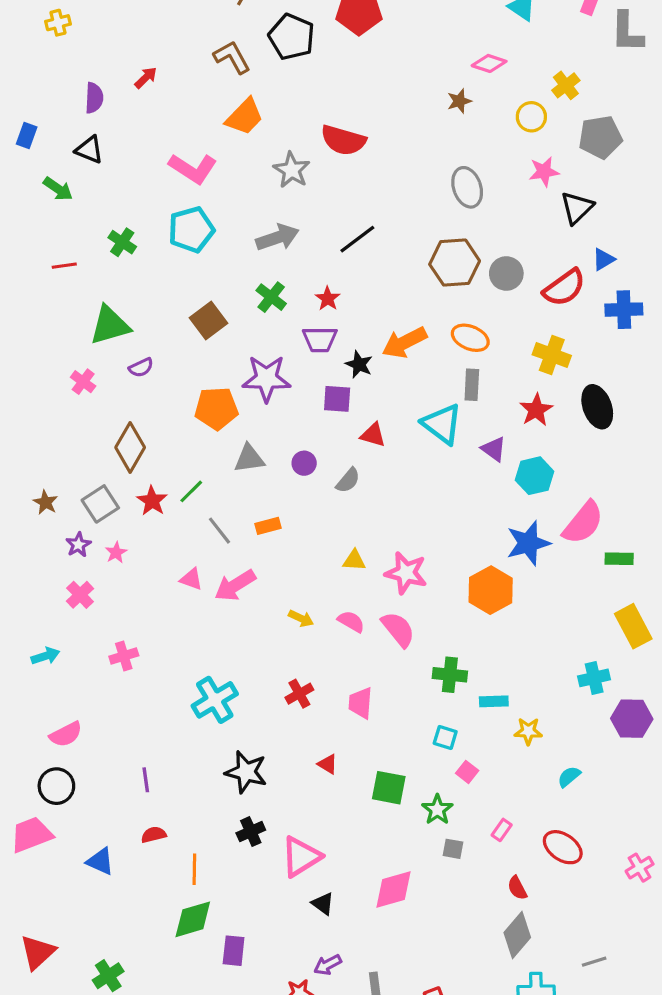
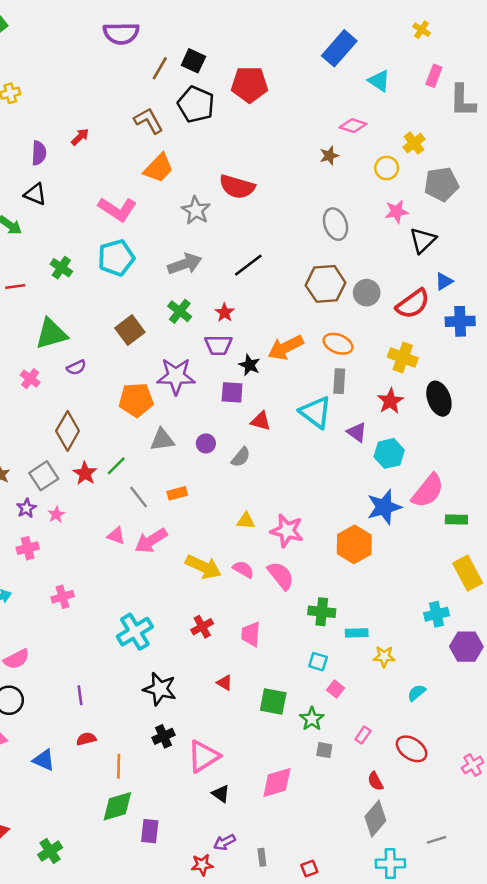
pink cross: (80, 595) -> (28, 548), turned 30
yellow arrow: (301, 618) -> (203, 567), size x1.8

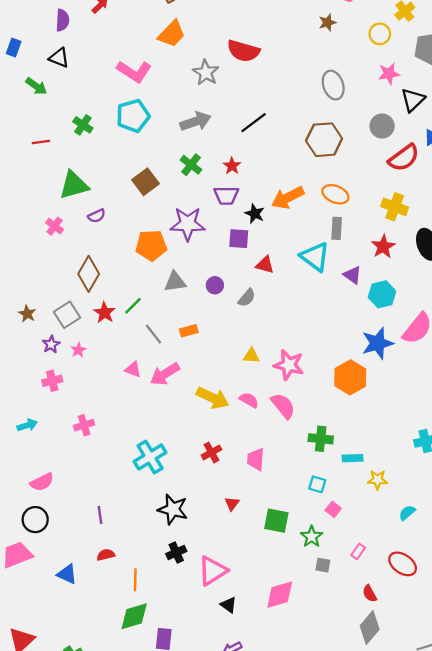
gray circle: (367, 293) -> (382, 126), moved
red triangle: (225, 683) -> (232, 504), turned 35

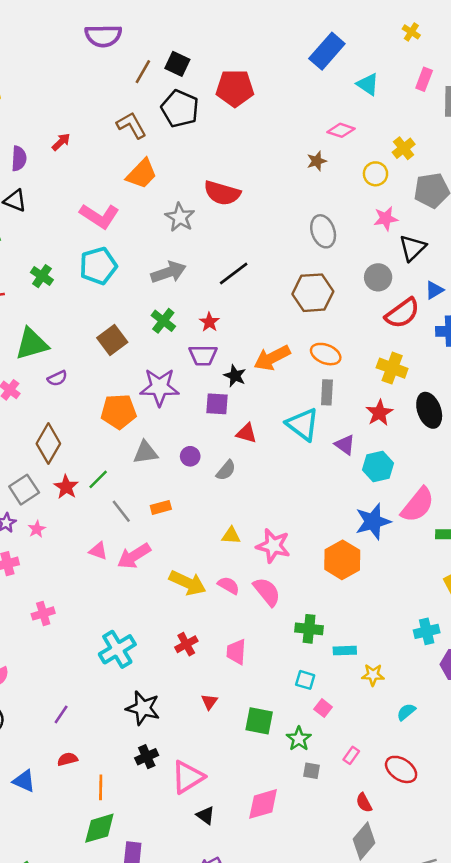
purple line: (100, 515) -> (61, 714), turned 42

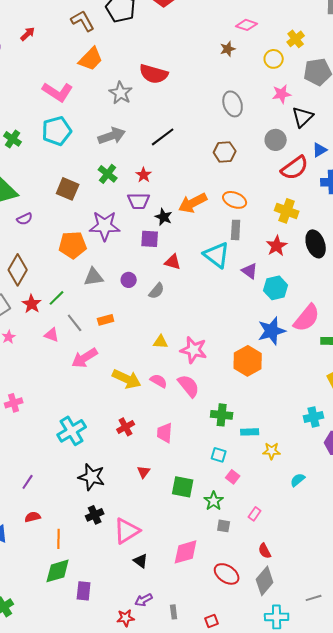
brown hexagon: (313, 293) -> (225, 152), size x0.7
brown square: (112, 340) -> (68, 189), turned -30
pink triangle: (98, 551) -> (52, 335), moved
red ellipse: (401, 769) -> (227, 574), moved

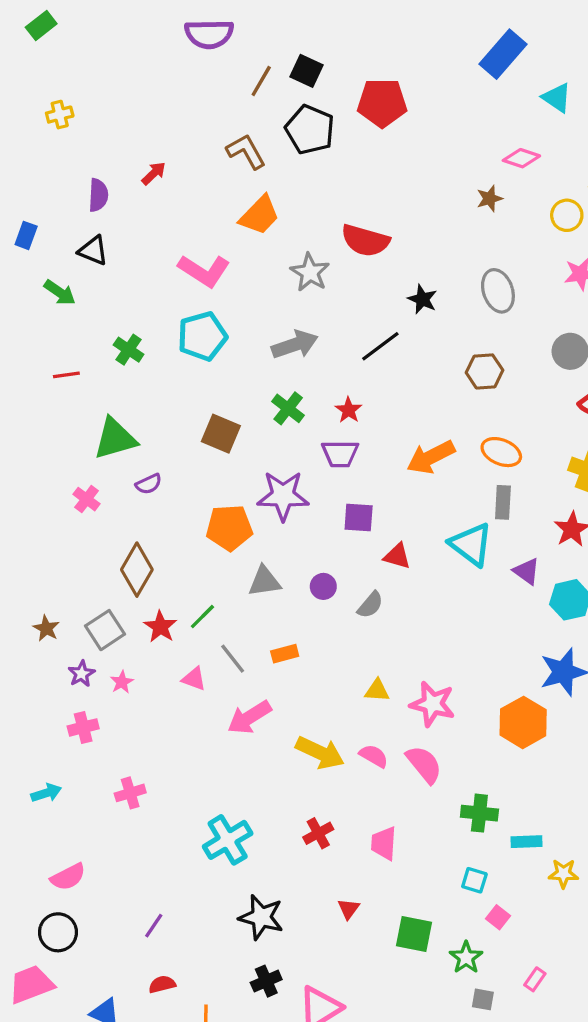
black star: (164, 217) -> (422, 299), moved

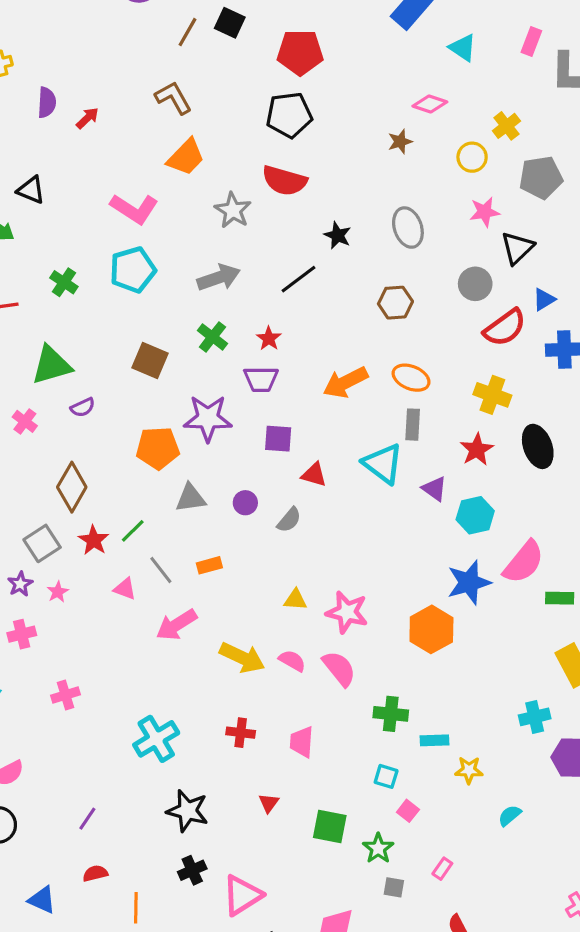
black pentagon: (310, 130) -> (289, 115), moved, turned -30
purple semicircle: (98, 195) -> (47, 102), moved
red cross: (318, 833) -> (241, 733), turned 36

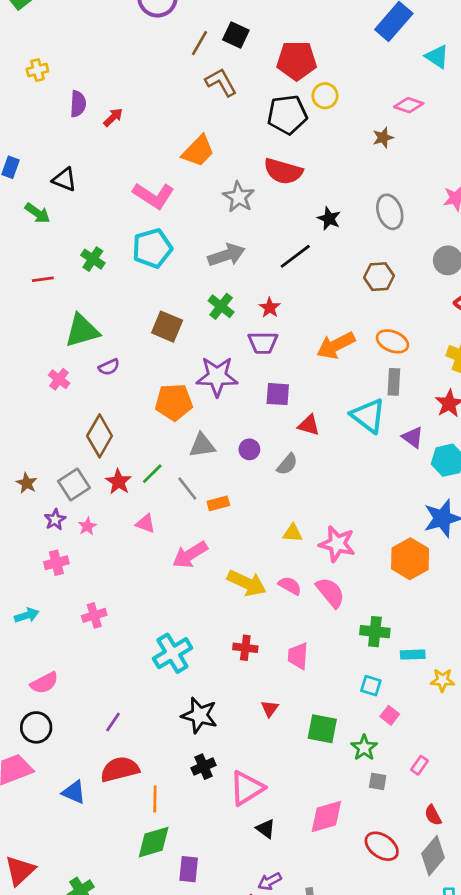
brown L-shape: (173, 98) -> (221, 82), moved
yellow circle: (472, 157) -> (325, 96), moved
gray line: (161, 570) -> (187, 489), moved
red semicircle: (95, 873) -> (120, 769), size x1.8

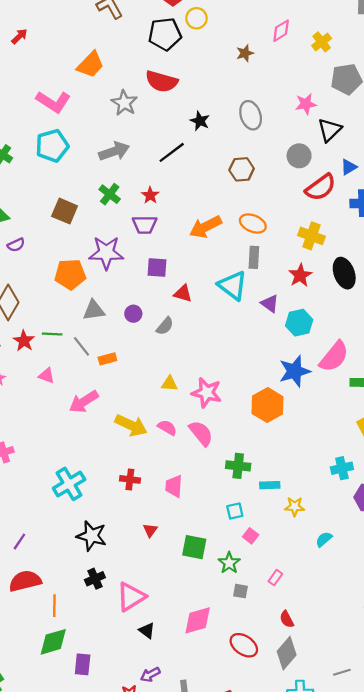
pink diamond: (409, 105) -> (281, 31), moved, turned -50
green line: (152, 474) -> (52, 334), turned 48
cyan square: (371, 686) -> (235, 511), turned -30

